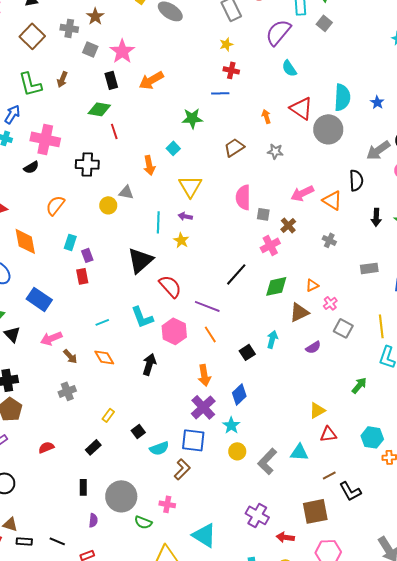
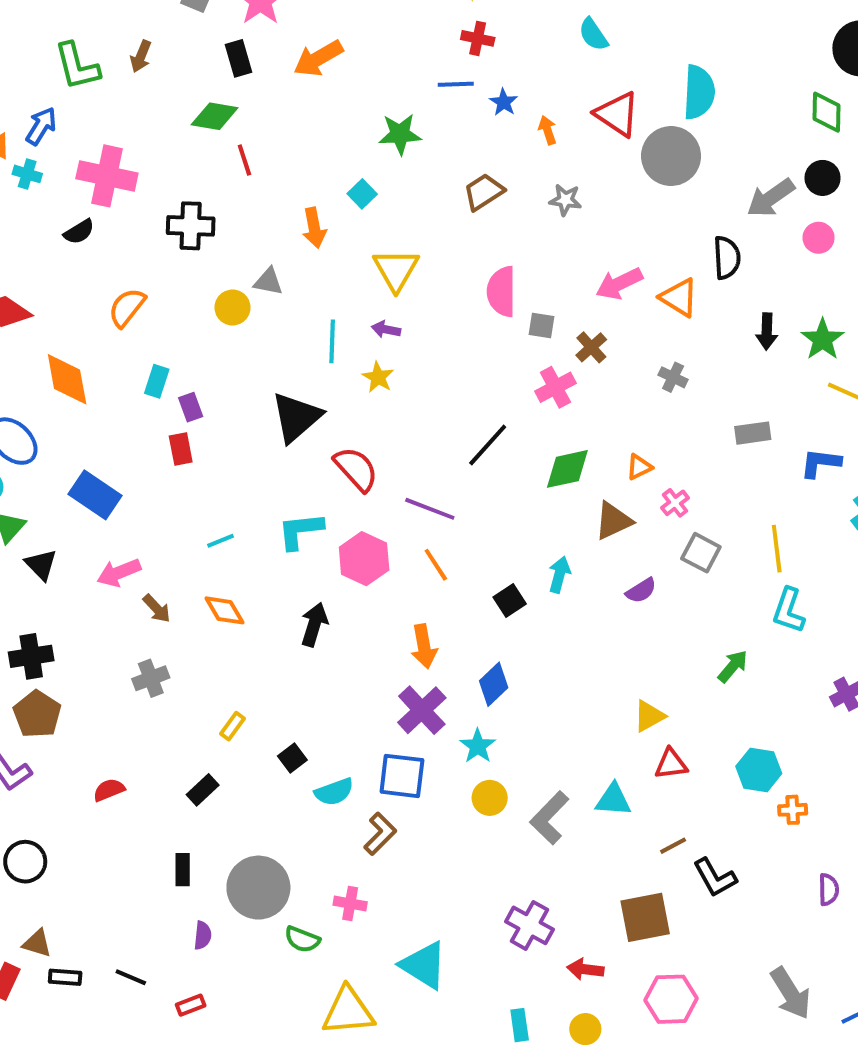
blue star: (377, 102) -> (504, 102), moved
cyan L-shape: (142, 317) -> (300, 531), turned 105

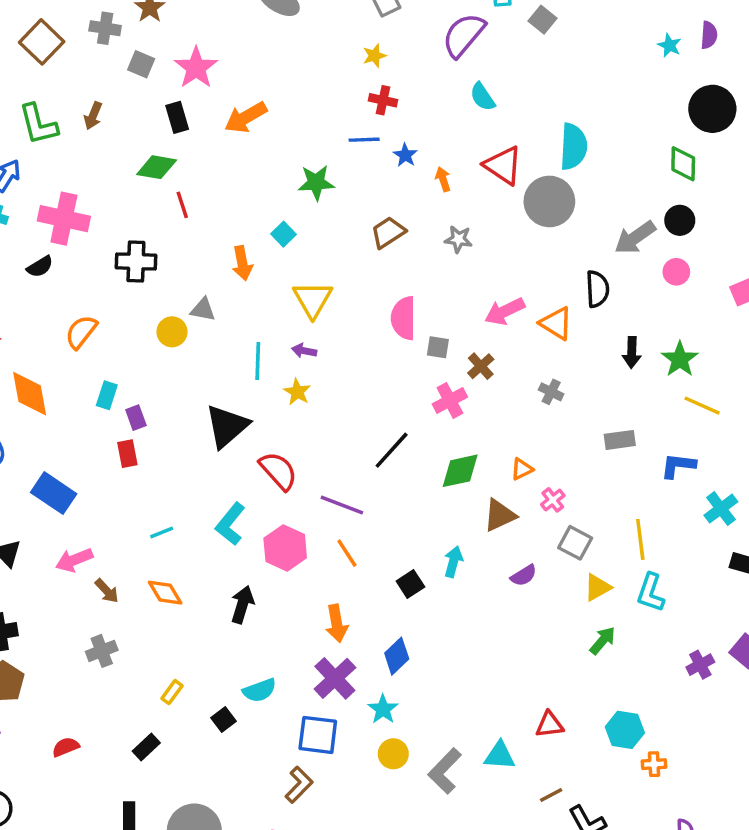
cyan L-shape: (300, 531) -> (230, 524), turned -45
yellow triangle: (649, 716) -> (597, 587), moved
cyan semicircle: (334, 792) -> (259, 690), moved

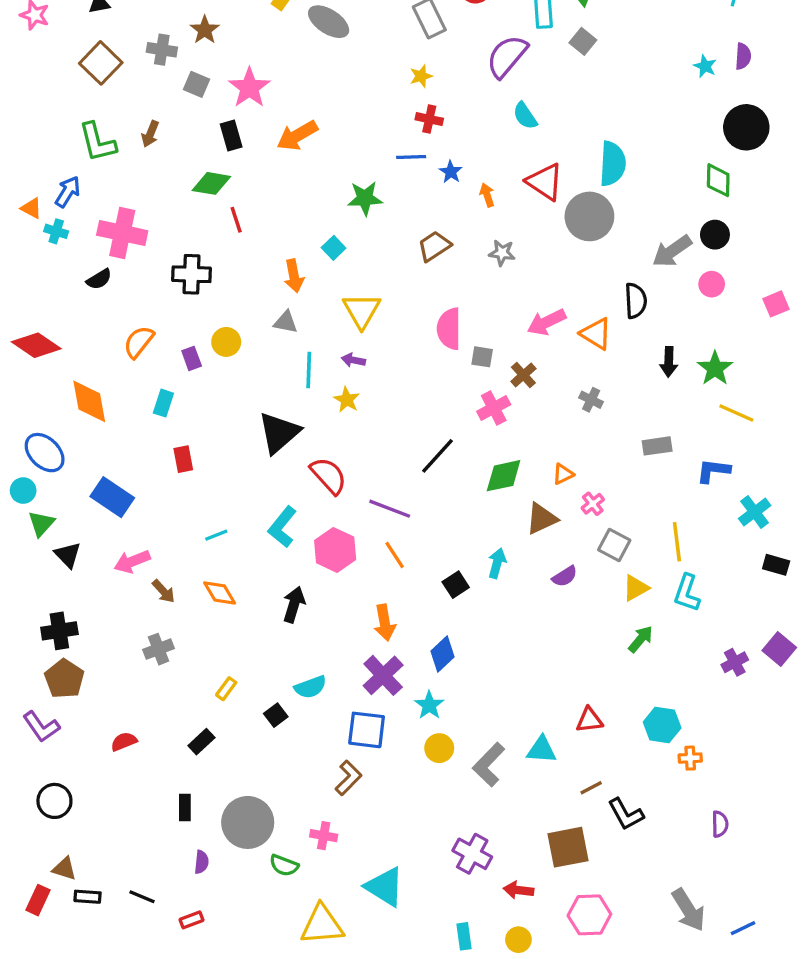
gray triangle: (203, 310) -> (286, 322), moved
purple rectangle: (136, 418) -> (192, 358), moved

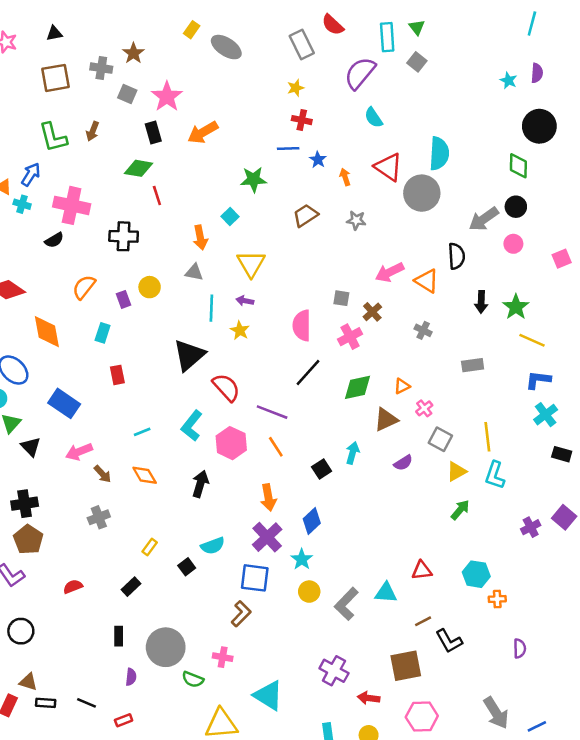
brown square: (101, 63) -> (56, 78), turned 36
pink semicircle: (449, 329) -> (302, 325), moved
blue L-shape: (713, 471) -> (538, 380), moved

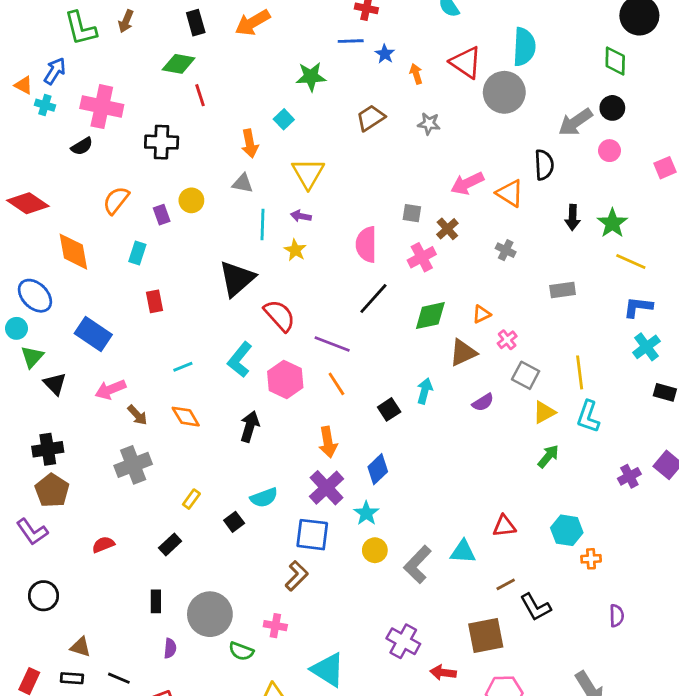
gray cross: (99, 517) -> (133, 465), size x1.4
brown triangle: (28, 682) -> (80, 647), moved

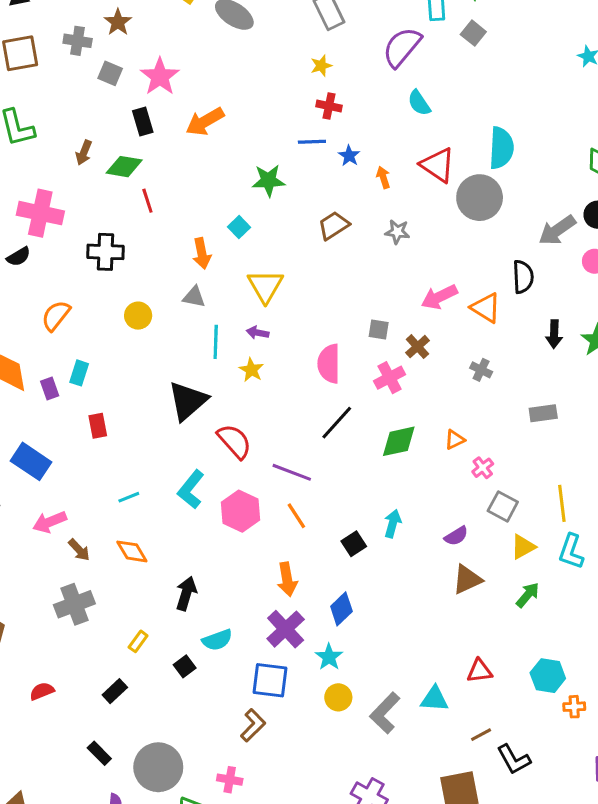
brown arrow: (126, 21) -> (84, 153), moved
purple rectangle: (162, 215) -> (50, 388), moved
brown triangle: (463, 353) -> (467, 579), moved
black arrow: (250, 426) -> (186, 593), moved
black rectangle: (156, 601) -> (99, 753), turned -45

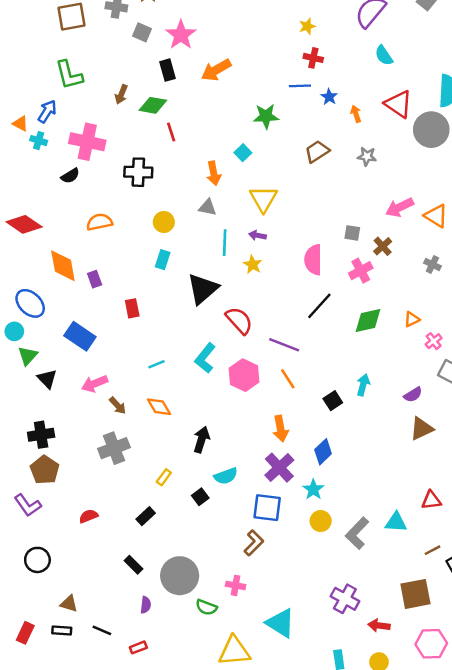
orange semicircle: (56, 316) -> (99, 222), turned 40
cyan rectangle: (79, 373) -> (163, 260), moved

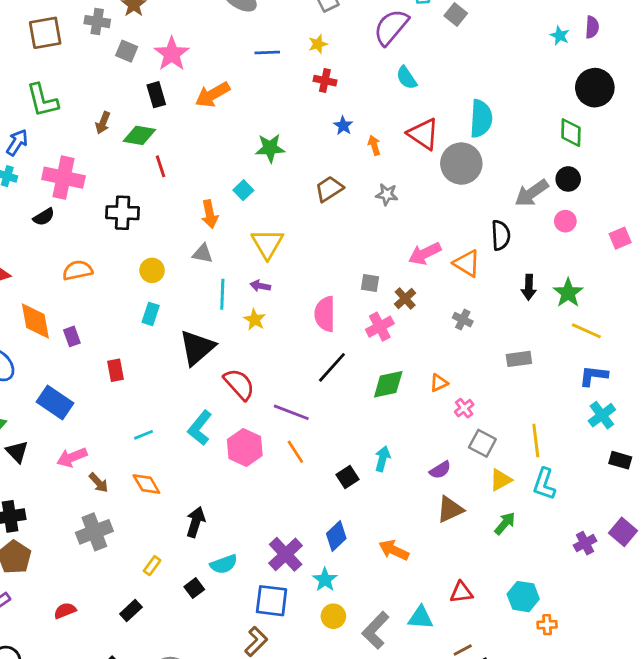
blue line: (300, 86) -> (267, 52), moved
orange arrow: (281, 429) -> (394, 550), moved, turned 125

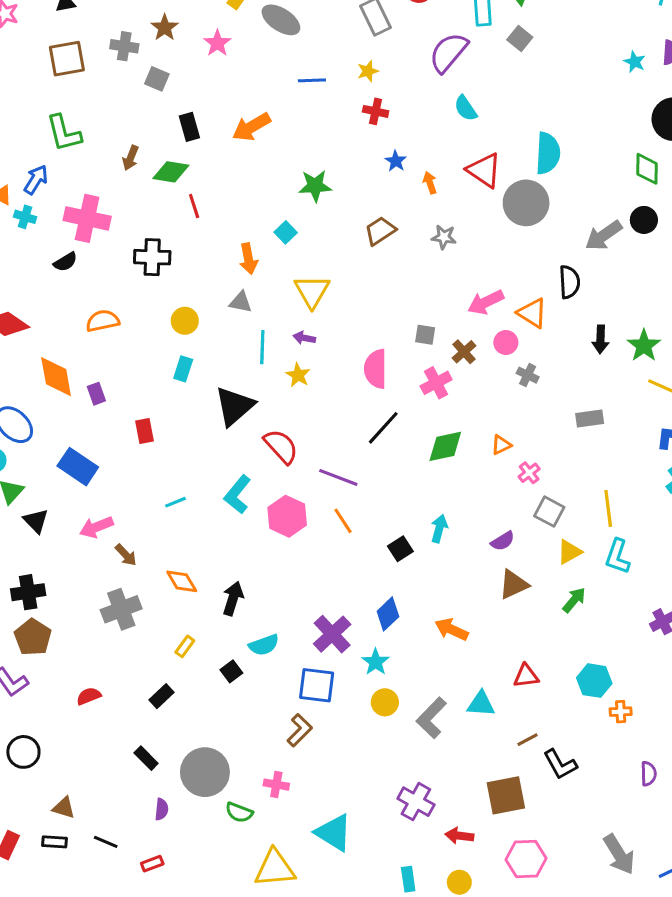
pink star: (172, 54) -> (217, 43), moved, size x0.7
pink circle: (565, 221) -> (506, 342), moved
orange diamond: (146, 484) -> (182, 581), moved

